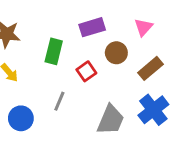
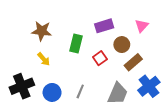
brown rectangle: (151, 68) -> (133, 62), moved
gray line: (59, 101) -> (80, 91), moved

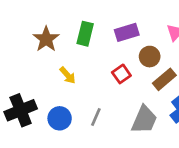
brown star: (42, 31) -> (46, 39), turned 30
green rectangle: (76, 44) -> (85, 34), moved
yellow arrow: (44, 59) -> (68, 75), moved

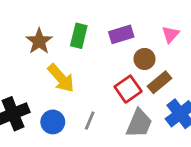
red square: (121, 74) -> (128, 89), moved, size x1.4
yellow arrow: (68, 75) -> (61, 78), size x1.6

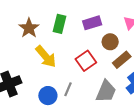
red square: (128, 89) -> (86, 61), moved
blue circle: (53, 122) -> (48, 96), moved

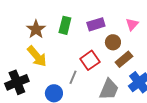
yellow arrow: (46, 57) -> (37, 56), moved
gray line: (68, 89) -> (73, 77), moved

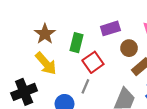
green rectangle: (65, 25) -> (77, 43), moved
red square: (90, 60) -> (93, 62), moved

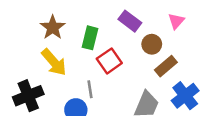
purple rectangle: (110, 28) -> (130, 21), turned 54
gray line: (85, 86) -> (90, 89), moved, turned -32

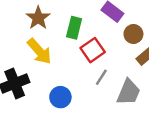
gray line: (90, 89) -> (101, 77), moved, turned 42

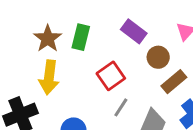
green rectangle: (74, 28) -> (81, 37), moved
yellow arrow: (39, 51) -> (49, 77), turned 48

